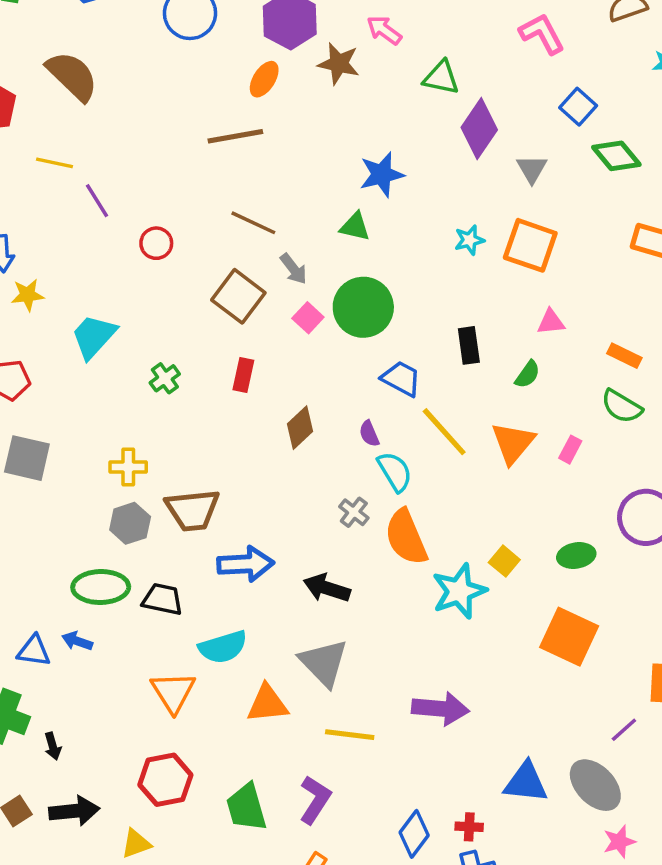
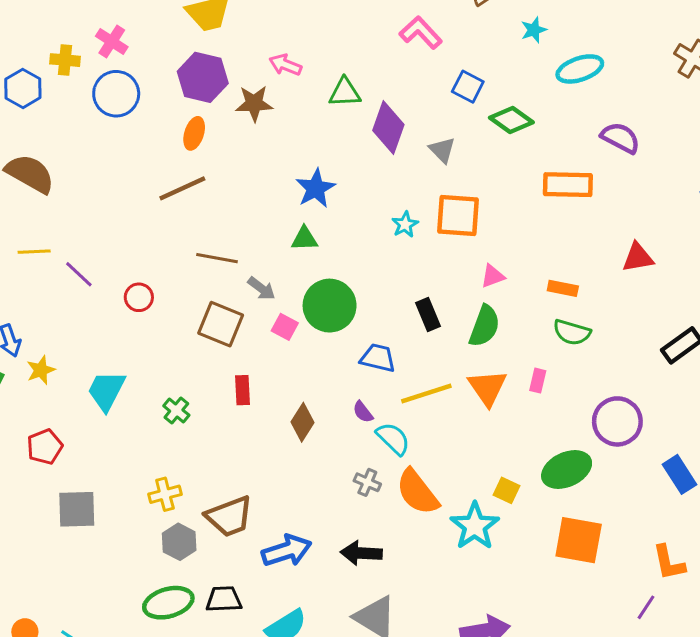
green semicircle: (527, 374) -> (484, 326), size x1.6
yellow line: (444, 432) -> (426, 394), turned -51
green ellipse: (576, 556) -> (567, 469), size x1.5

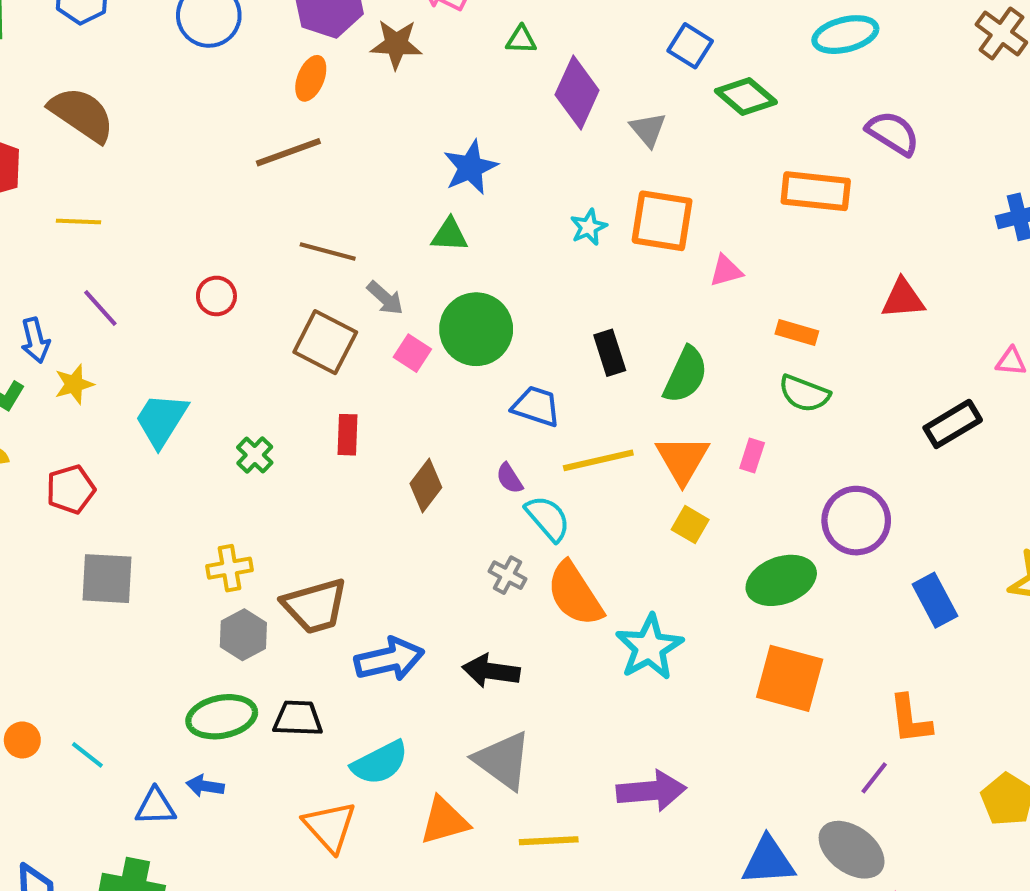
green triangle: (345, 93) -> (521, 40), size x0.7
purple line: (79, 274) -> (100, 308), moved
pink triangle: (493, 276) -> (726, 271), moved
yellow square: (506, 490) -> (690, 525), moved

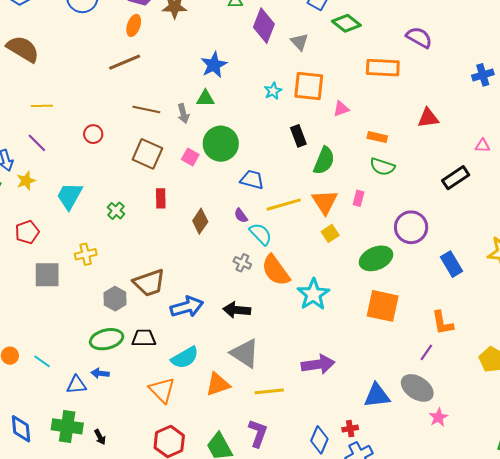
yellow line: (79, 221) -> (42, 106), moved
gray arrow: (385, 298) -> (183, 114), moved, turned 36
black rectangle: (610, 353) -> (298, 136), moved
yellow square: (690, 525) -> (330, 233), turned 30
yellow cross: (229, 568) -> (86, 254), moved

